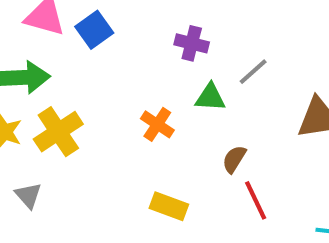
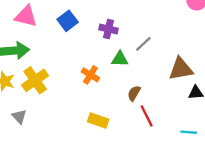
blue square: (94, 30) -> (68, 21), moved

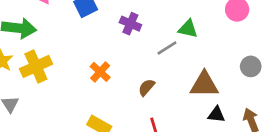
green triangle: (120, 59) -> (188, 29), moved
brown semicircle: (134, 93) -> (146, 87), moved

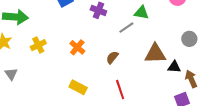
yellow cross: (36, 66) -> (38, 45), moved, size x0.7
black triangle: (216, 115) -> (174, 67), moved

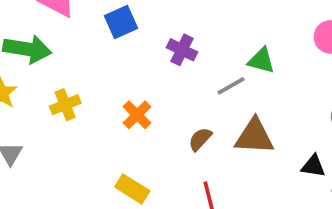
brown triangle: (155, 54) -> (254, 136), moved

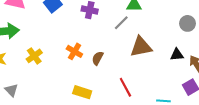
brown semicircle: (200, 139) -> (98, 58), moved

